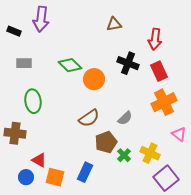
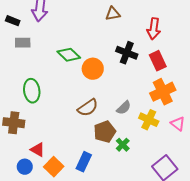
gray rectangle: (24, 63) -> (23, 43), moved
yellow cross: (150, 153) -> (149, 120), moved
orange square: (55, 177) -> (54, 167), turned 30

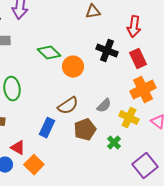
green cross: (123, 145) -> (114, 143), moved
blue rectangle: (84, 162) -> (47, 128), moved

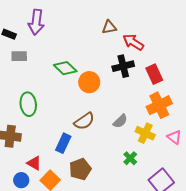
red arrow: (134, 27) -> (133, 42), moved, turned 115
black cross: (107, 51) -> (123, 66), turned -35
brown pentagon: (85, 130) -> (80, 169), moved

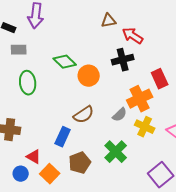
red rectangle: (154, 74) -> (160, 79), moved
green ellipse: (28, 104) -> (28, 83), moved
orange cross: (159, 105) -> (140, 99), moved
green cross: (130, 158) -> (116, 152), moved, size x1.6

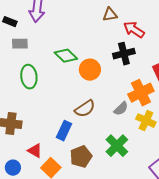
blue circle: (21, 174) -> (13, 168), moved

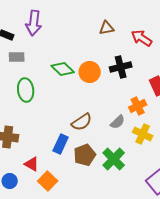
red arrow: (134, 30) -> (142, 38), moved
orange circle: (90, 70) -> (90, 72), moved
orange cross: (141, 93) -> (138, 106), size x0.7
brown pentagon: (81, 157) -> (85, 155), moved

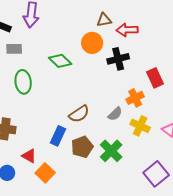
red arrow: (142, 38) -> (127, 30), moved, turned -35
orange circle: (90, 72) -> (92, 43), moved

